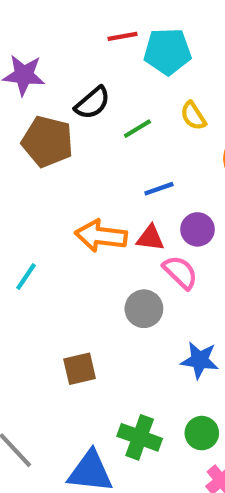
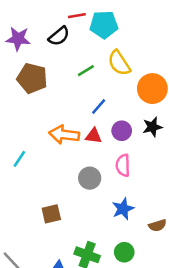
black semicircle: (92, 103) -> (59, 36), moved
yellow semicircle: (193, 116) -> (119, 63), size x1.5
blue line: (159, 189) -> (99, 106), turned -30
pink semicircle: (180, 272) -> (123, 165), moved, turned -135
blue star: (200, 360) -> (123, 209), turned -30

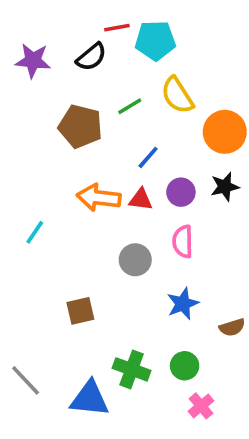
brown pentagon: (32, 78) -> (80, 126), moved

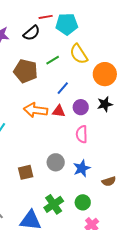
gray circle: (135, 260) -> (56, 162), moved
green cross: (132, 369) -> (54, 204), turned 36

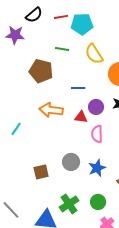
black semicircle: (32, 33) -> (34, 15), moved
green line: (53, 60) -> (62, 49), moved, turned 40
blue line: (63, 88) -> (78, 88), turned 48
red triangle: (59, 111) -> (81, 117), moved

